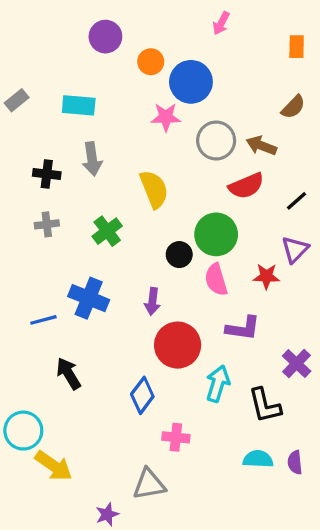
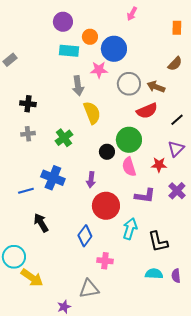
cyan rectangle: (79, 105) -> (69, 51), moved
gray arrow: (92, 159) -> (78, 86), moved
purple cross: (297, 363) -> (177, 191), moved

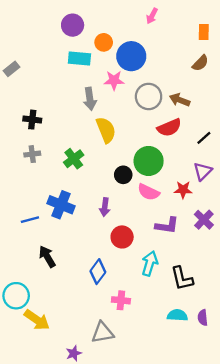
brown semicircle: (175, 64) -> (200, 63), moved
pink semicircle: (129, 167) -> (149, 192), turned -48
red circle: (106, 206) -> (122, 237), size x0.7

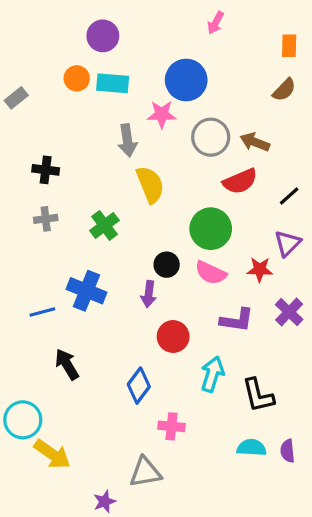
orange circle: (104, 42) -> (77, 78), moved
black circle: (123, 175) -> (167, 265), moved

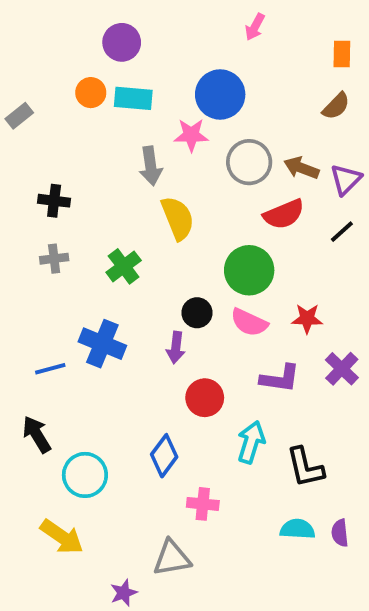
purple triangle: (287, 243) -> (346, 179), moved
black arrow: (67, 364) -> (37, 434), moved
cyan circle: (23, 420) -> (85, 475), moved

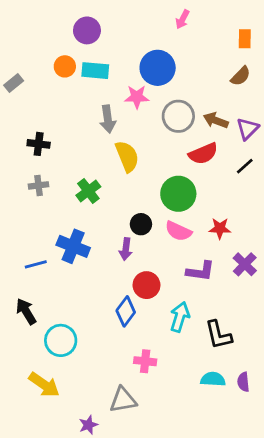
blue diamond: (164, 456) -> (126, 311), moved

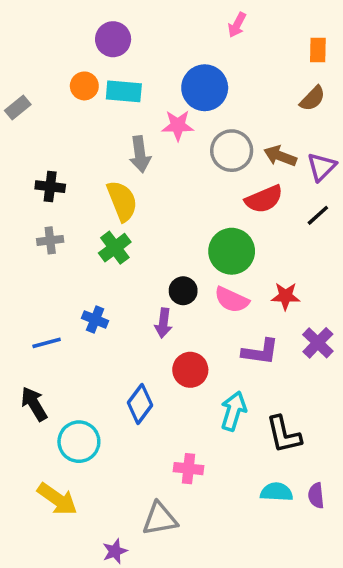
yellow semicircle: (127, 156) -> (122, 201), moved
blue cross: (73, 246) -> (95, 319), size x0.6
blue diamond: (126, 311) -> (140, 404), moved

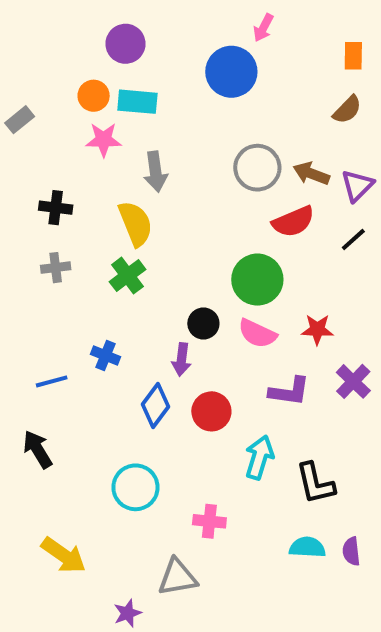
blue circle: (205, 88) -> (231, 72), moved
pink star: (178, 125) -> (104, 140), moved
blue diamond: (140, 404) -> (155, 405), moved
cyan circle: (79, 442) -> (135, 487), moved

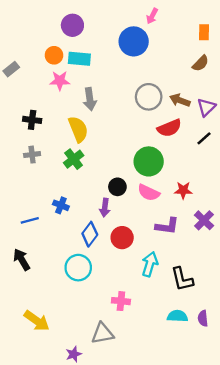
cyan circle: (135, 487) -> (78, 268), moved

